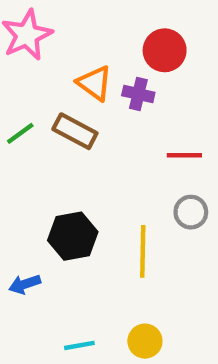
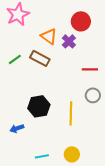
purple cross: (138, 94) -> (69, 41), turned 32

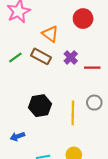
purple cross: (69, 41) -> (71, 57), moved
gray circle: (93, 95) -> (94, 103), moved
blue arrow: (17, 128) -> (17, 136), moved

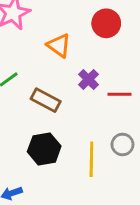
brown rectangle: (41, 56) -> (46, 100), moved

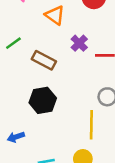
yellow line: (91, 159) -> (91, 125), moved

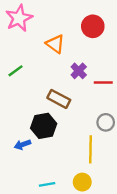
brown rectangle: (44, 60) -> (59, 99), moved
blue arrow: (16, 137) -> (23, 145), moved

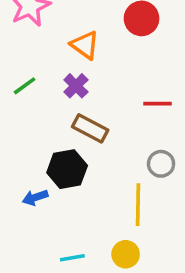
purple cross: (79, 71) -> (76, 86), moved

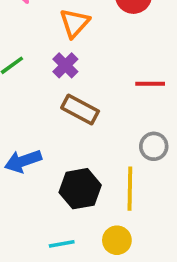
orange triangle: (85, 45) -> (75, 23), turned 36
black hexagon: (67, 169) -> (80, 189), moved
blue arrow: (35, 198) -> (23, 161), moved, size x1.4

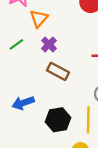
orange triangle: (75, 23) -> (39, 19), moved

